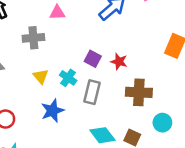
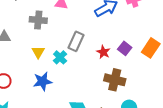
purple square: (93, 59) -> (125, 48), moved
gray rectangle: (92, 92) -> (76, 41), moved

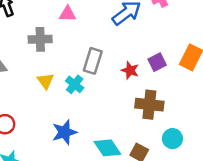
purple square: (125, 48) -> (157, 62), turned 32
blue star: (43, 81) -> (64, 132), moved

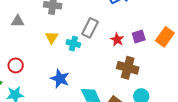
cyan cross: (75, 84) -> (73, 44), turned -32
blue star: (64, 132) -> (60, 79), turned 30

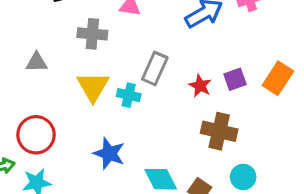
yellow triangle: (52, 37) -> (93, 87), size x1.5
red circle: (16, 65) -> (36, 135), size x1.5

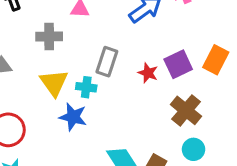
purple square: (235, 79) -> (178, 64), size x1.4
brown cross: (219, 131) -> (186, 110), moved, turned 32
blue star: (109, 153) -> (73, 117), moved

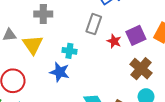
gray rectangle: (107, 62) -> (94, 24), moved
yellow triangle: (54, 83) -> (33, 45), moved

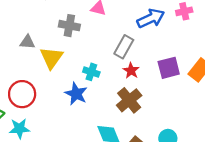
red star: (114, 41) -> (131, 71), moved
brown cross: (141, 69) -> (129, 100), moved

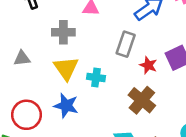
yellow triangle: (51, 58) -> (66, 68), moved
red star: (131, 71) -> (148, 65), moved
blue star: (76, 94) -> (66, 106), moved

